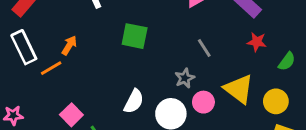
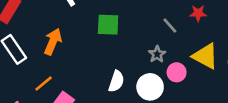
red star: (257, 42) -> (198, 13), moved
orange arrow: (69, 45) -> (53, 42), size x1.5
orange line: (51, 68) -> (44, 83), moved

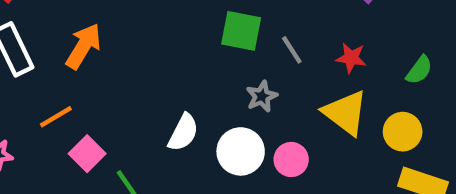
red star: (198, 13) -> (351, 58), moved
green square: (108, 25) -> (241, 31), moved
pink circle: (177, 72) -> (291, 160), moved

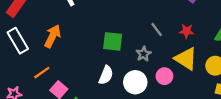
green square: (241, 31) -> (113, 41), moved
pink circle: (291, 160) -> (164, 76), moved

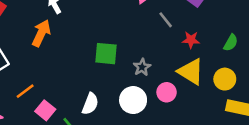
gray line: (157, 29) -> (166, 20), moved
orange arrow: (53, 36) -> (41, 33), moved
white semicircle: (106, 75) -> (90, 104), moved

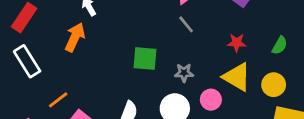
gray line: (166, 20) -> (186, 24), moved
gray star: (142, 67) -> (184, 73), turned 30

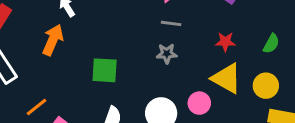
gray line: (186, 24) -> (171, 23), turned -42
green square: (145, 58) -> (105, 70), moved
gray star: (184, 73) -> (167, 54), moved

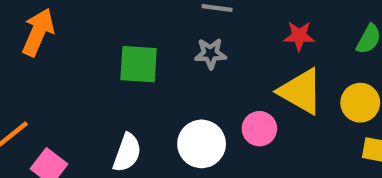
green square: (105, 70) -> (139, 64), moved

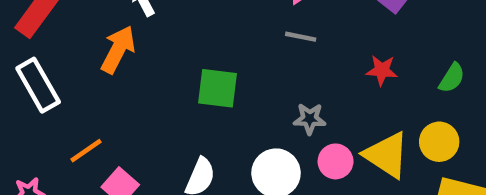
gray star: (210, 54) -> (310, 119), moved
yellow triangle: (301, 91) -> (387, 155), moved

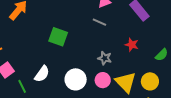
gray star: (310, 119) -> (105, 58), moved

